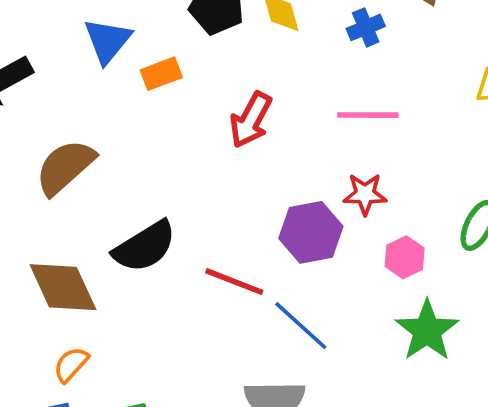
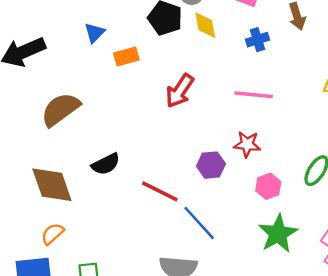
blue triangle: (108, 41) -> (95, 33), size x0.7
purple hexagon: (311, 232) -> (211, 165), size x0.7
black semicircle: (145, 247) -> (106, 164), size x0.7

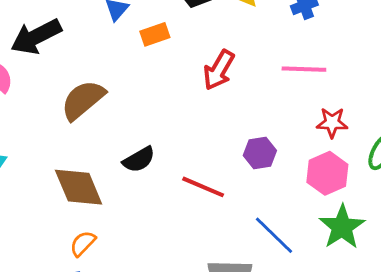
red star: (247, 144) -> (332, 123), moved
pink hexagon: (268, 186) -> (327, 173), size x1.4
blue line: (199, 223) -> (274, 235), moved

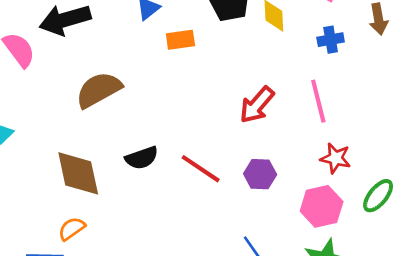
pink line: (304, 69) -> (318, 101), turned 63
red arrow: (219, 70) -> (257, 105), moved
red line: (203, 187) -> (201, 169), moved

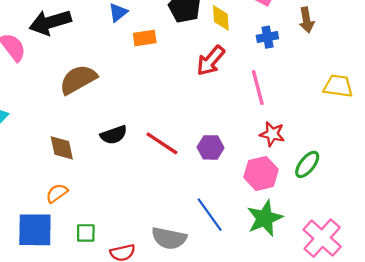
red arrow: (257, 105) -> (211, 61), moved
brown diamond: (78, 173) -> (62, 148), size x0.7

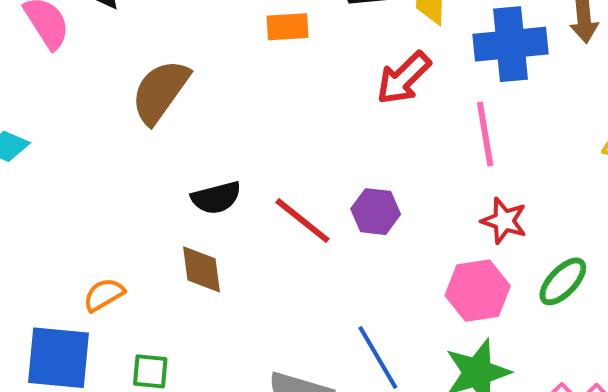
blue cross: (267, 37) -> (510, 44), size x1.8
brown semicircle: (78, 79) -> (160, 92), turned -30
purple hexagon: (211, 147) -> (376, 212), moved
brown diamond: (62, 148) -> (201, 269), moved

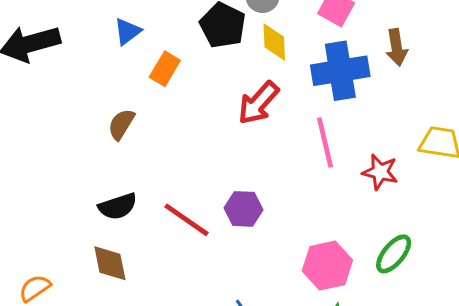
orange rectangle: (288, 27) -> (165, 69), turned -52
brown semicircle: (160, 92) -> (121, 124), moved, size x0.6
red star: (504, 221) -> (380, 172), moved

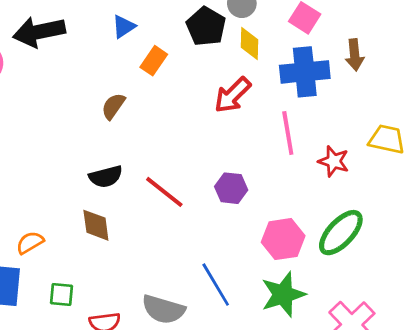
purple hexagon: (243, 209) -> (231, 188), moved
green ellipse: (394, 254) -> (341, 233), size x1.4

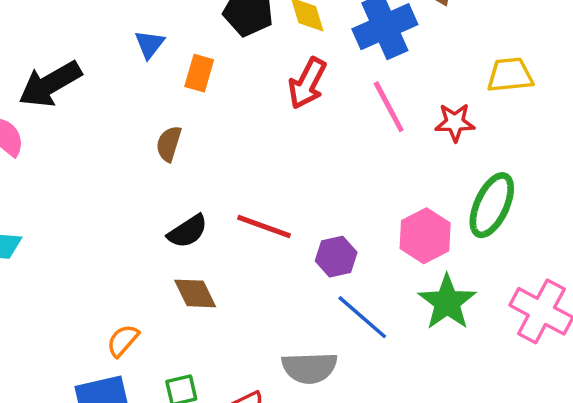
purple hexagon: (231, 188) -> (336, 257), moved

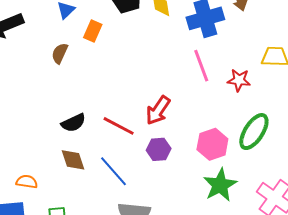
red arrow: (307, 83) -> (158, 110), moved
brown semicircle: (169, 144) -> (60, 53), moved
blue line: (362, 317) -> (113, 171), moved
orange semicircle: (123, 341) -> (27, 182), turned 50

